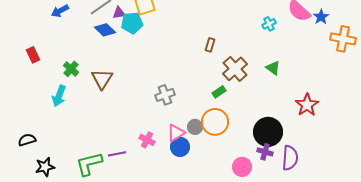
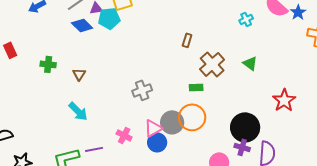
green cross: (71, 69) -> (48, 64), turned -35
brown triangle: (102, 79) -> (79, 74), size x0.6
green rectangle: (219, 92) -> (196, 87), turned 32
cyan arrow: (59, 96) -> (78, 111), moved, turned -65
gray circle: (195, 127) -> (172, 122), size x1.5

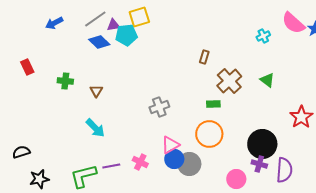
gray circle: (172, 122) -> (189, 164), moved
pink cross: (124, 135) -> (140, 162), moved

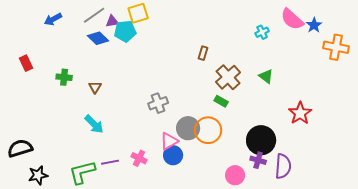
green rectangle: (213, 104) -> (221, 101), moved, turned 32
black semicircle: (21, 152) -> (20, 148), size x1.4
gray circle: (189, 164) -> (188, 128), moved

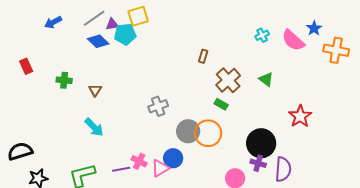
pink semicircle: (292, 19) -> (293, 40), moved
pink triangle: (169, 141) -> (160, 168), moved
purple line: (110, 162) -> (121, 169), moved

